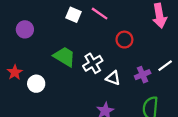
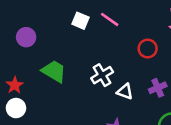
red circle: (124, 40) -> (148, 49), moved
green trapezoid: (64, 57) -> (54, 71), moved
white circle: (36, 84) -> (16, 108), moved

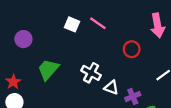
green trapezoid: (54, 71) -> (48, 69), turned -80
white cross: (102, 75) -> (91, 73), turned -30
purple cross: (158, 88) -> (133, 96), moved

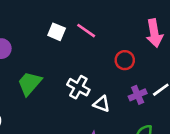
purple cross: (133, 96) -> (138, 95), moved

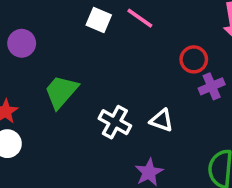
white cross: (78, 87) -> (115, 122), moved
purple cross: (138, 95) -> (212, 86), moved

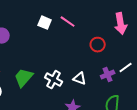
purple cross: (212, 86) -> (108, 75), moved
green trapezoid: (61, 92) -> (24, 78), moved

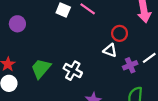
white triangle: (80, 79) -> (110, 50), moved

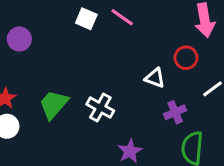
red circle: (120, 33) -> (186, 58), moved
purple cross: (130, 65) -> (175, 112), moved

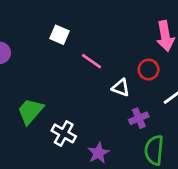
pink line: (122, 17) -> (92, 61), moved
white cross: (100, 108) -> (64, 133), moved

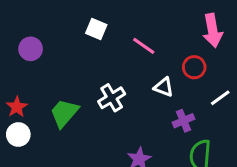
pink line: (92, 61) -> (144, 46), moved
white cross: (64, 133) -> (112, 98), moved, turned 30

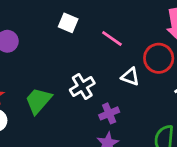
red circle: (194, 67) -> (159, 58), size x1.4
purple cross: (183, 121) -> (109, 113), moved

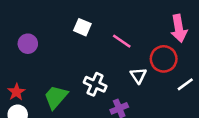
white triangle: (130, 77) -> (138, 75), turned 36
white cross: (82, 87) -> (95, 84), turned -35

